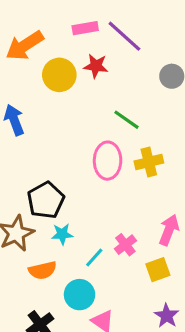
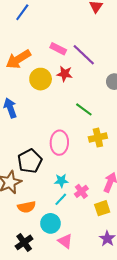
pink rectangle: (85, 28) -> (58, 49), turned 35
pink ellipse: (108, 161) -> (59, 143), moved
cyan star: (62, 234) -> (61, 181), moved

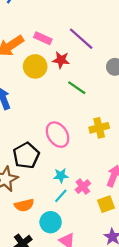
pink rectangle: (58, 49) -> (43, 38), moved
green line: (84, 109) -> (77, 88), moved
pink ellipse: (59, 143) -> (58, 135), turned -35

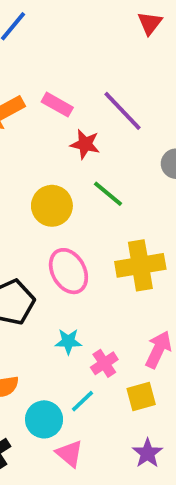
yellow circle: (35, 66) -> (52, 206), moved
yellow cross: (99, 128) -> (140, 265), size x1.4
cyan line: (61, 196) -> (83, 401), moved

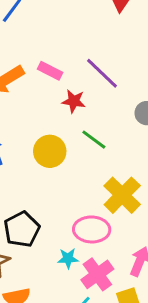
yellow cross: (140, 265) -> (122, 195), turned -33
pink ellipse: (68, 271) -> (92, 229), moved, turned -56
pink cross: (104, 363) -> (97, 274), size x1.5

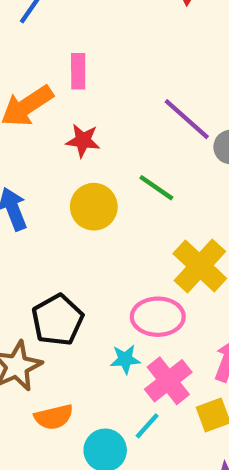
pink rectangle: (50, 71) -> (78, 71), moved, turned 65
purple line: (102, 73) -> (187, 119), moved
red star: (74, 101) -> (83, 141), moved

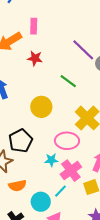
yellow circle: (94, 207) -> (41, 107), moved

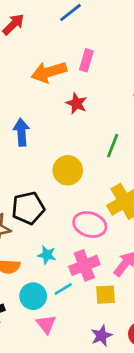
green line: (68, 81) -> (113, 146), turned 60
cyan star: (51, 160) -> (47, 255), moved

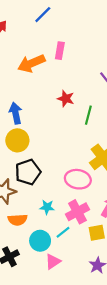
red star: (77, 103) -> (66, 99), moved
yellow circle: (68, 170) -> (17, 140), moved
pink triangle: (46, 324) -> (53, 262), turned 42

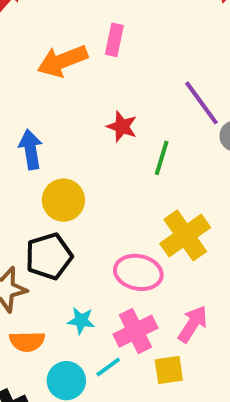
yellow circle: (17, 140) -> (63, 200), moved

